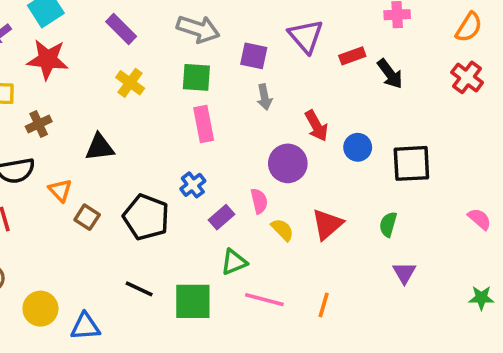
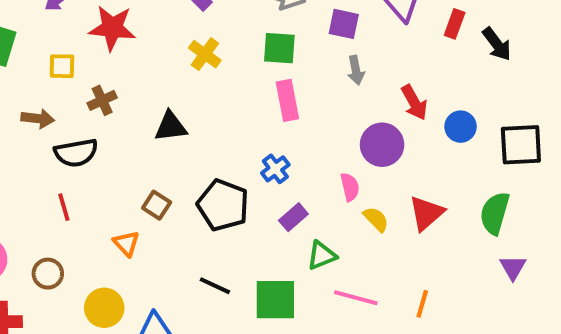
red rectangle: (352, 56) -> (455, 24), turned -50
orange triangle: (60, 190) -> (126, 243), moved
purple rectangle: (221, 217) -> (293, 217), moved
green semicircle: (388, 224) -> (495, 213), size x1.5

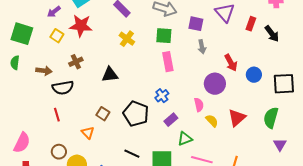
yellow square: (62, 66) -> (57, 36), moved, turned 32
brown circle: (48, 274) -> (59, 152), moved

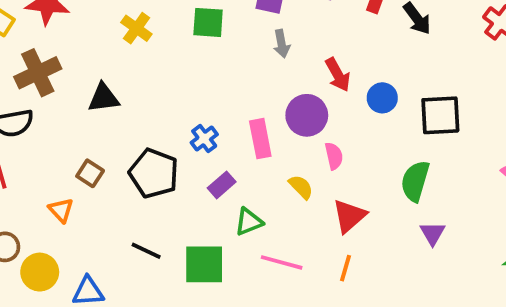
brown cross: (76, 62) -> (38, 73), size x1.6
pink rectangle: (168, 62) -> (260, 139), moved
pink semicircle: (199, 105) -> (334, 156), moved
red triangle: (237, 118) -> (349, 216), moved

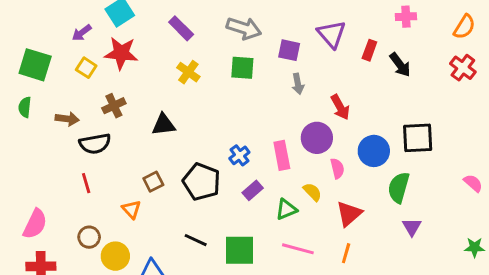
brown cross: (38, 73) -> (114, 106), size x0.7
blue circle: (382, 98) -> (374, 151), moved, size x1.4
brown square: (90, 173) -> (153, 182), turned 30
green triangle: (249, 222) -> (286, 209), moved

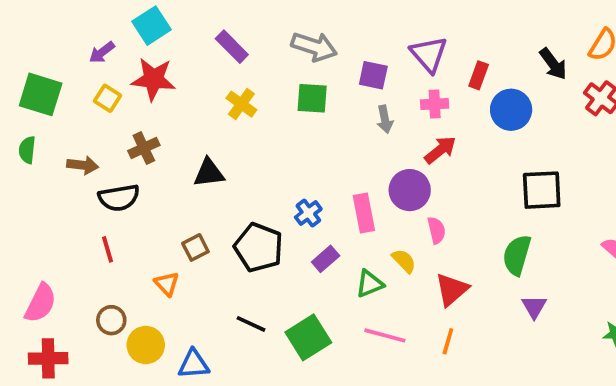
pink cross: (406, 17) -> (435, 104), moved
black arrow: (400, 65) -> (553, 64), moved
red arrow: (340, 107) -> (440, 150), turned -100
blue circle: (374, 151) -> (511, 110), moved
green square: (239, 250) -> (308, 337), turned -32

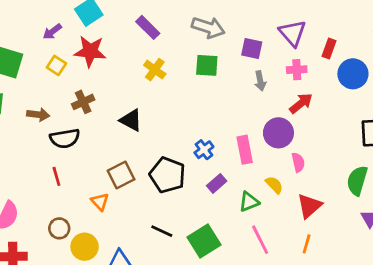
black triangle: (209, 173) -> (131, 120), turned 35
brown square: (195, 247) -> (121, 175), size x1.4
pink line: (385, 335) -> (260, 240), turned 48

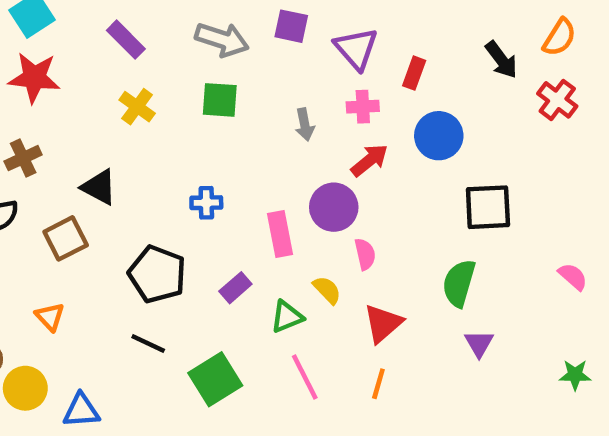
purple square: (252, 49) -> (291, 26), moved
blue circle: (353, 74) -> (439, 136), moved
blue cross: (204, 150) -> (206, 203), moved, turned 36
brown square: (121, 175) -> (66, 238), moved
black line: (162, 231) -> (148, 344), moved

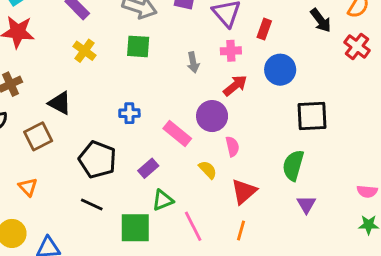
pink rectangle: (280, 234) -> (177, 133), turned -40
pink semicircle: (573, 276) -> (367, 191), moved, turned 144
green triangle: (287, 317) -> (163, 200), moved
green square: (215, 379) -> (135, 228), turned 32

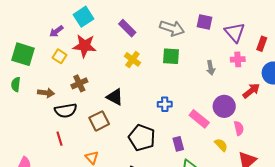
red arrow: (235, 86) -> (251, 91), moved
purple rectangle: (148, 168) -> (178, 144), turned -64

